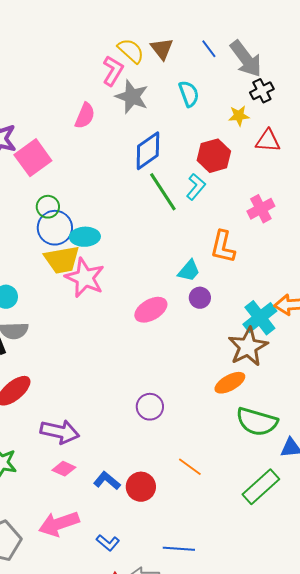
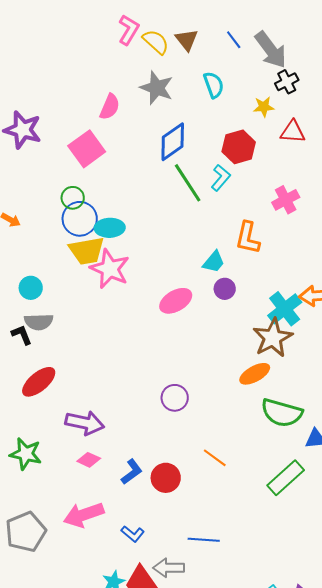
pink L-shape: (113, 71) -> (129, 30), moved
pink square: (33, 158) -> (87, 149), moved
blue L-shape: (107, 481) -> (132, 472), turned 104

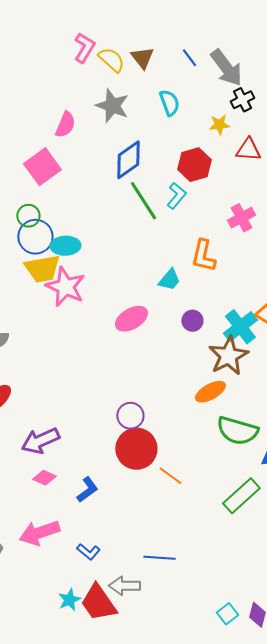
purple circle: (225, 289) -> (192, 321), moved
purple arrow: (85, 423) -> (40, 441), turned 144
red circle: (166, 478) -> (136, 449), moved, size x1.4

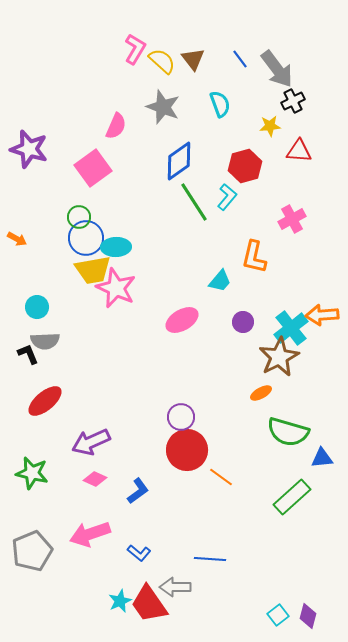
orange ellipse: (210, 392) -> (261, 393), size x0.7

